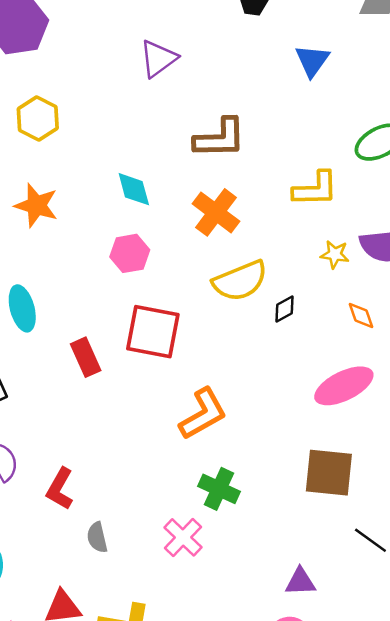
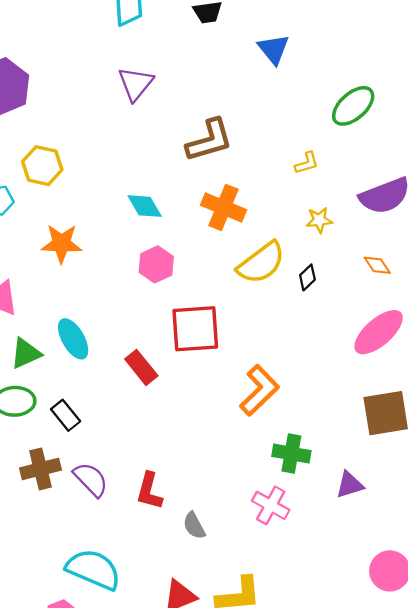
yellow L-shape: (315, 189) -> (307, 163), size x0.6
yellow star: (335, 254) -> (319, 220), moved
purple triangle: (300, 582) -> (350, 485), moved

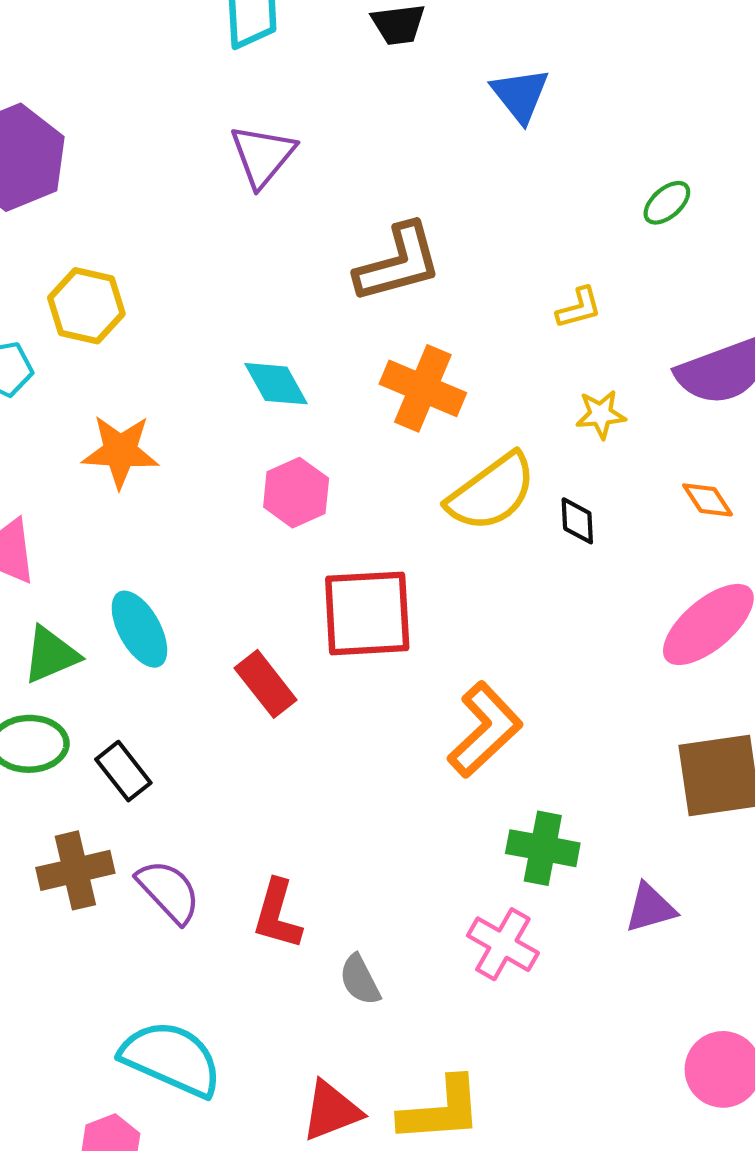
green ellipse: (353, 106) -> (667, 203), size x0.6
black diamond: (307, 277) -> (577, 521), turned -50

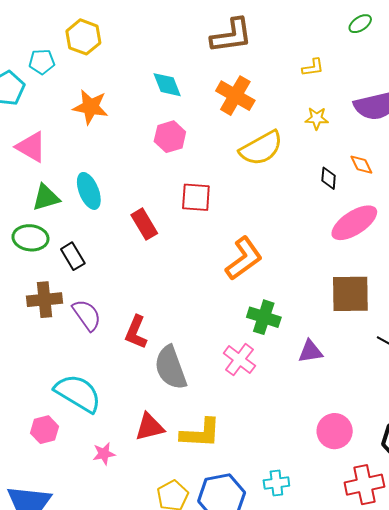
black diamond: (577, 521) -> (329, 178), moved
red square: (367, 613) -> (196, 197), size x0.7
gray semicircle: (360, 980) -> (171, 368), size x1.8

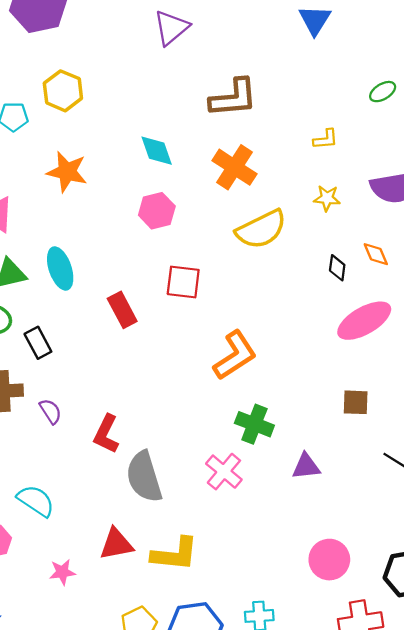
brown square: (350, 294) -> (356, 402), size x0.6
purple semicircle: (87, 315) -> (51, 411), size x0.7
cyan semicircle: (78, 393) -> (36, 501), size x0.7

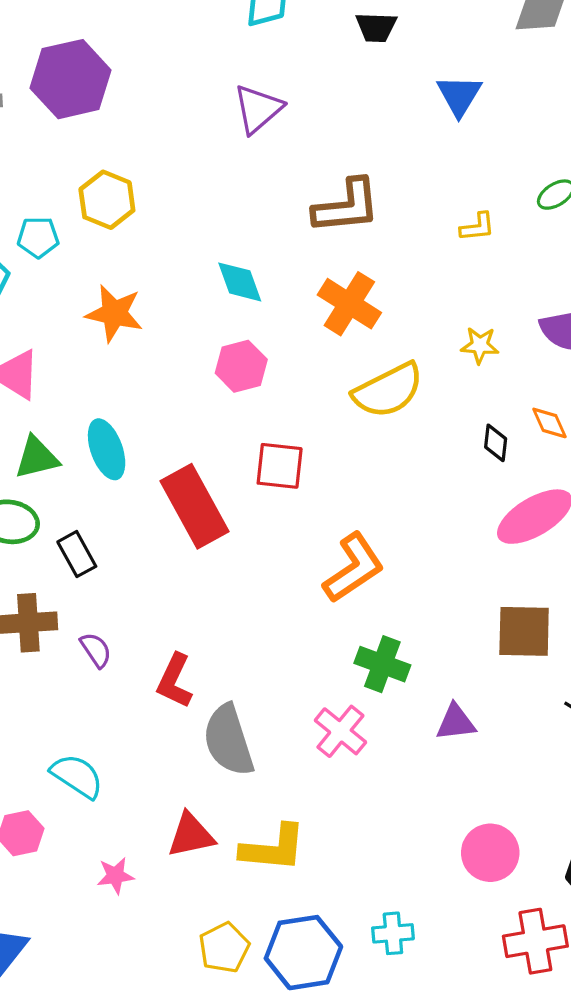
yellow L-shape: (326, 139) -> (477, 227), moved
red rectangle: (122, 310) -> (194, 506), size x1.6
brown square: (356, 402) -> (524, 631), size x1.5

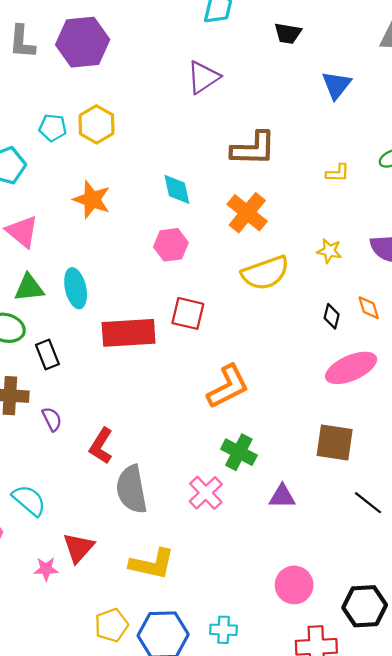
cyan pentagon: (38, 237) -> (53, 128), moved
red rectangle: (194, 506) -> (129, 333), turned -72
red triangle: (191, 835) -> (78, 548), moved, turned -44

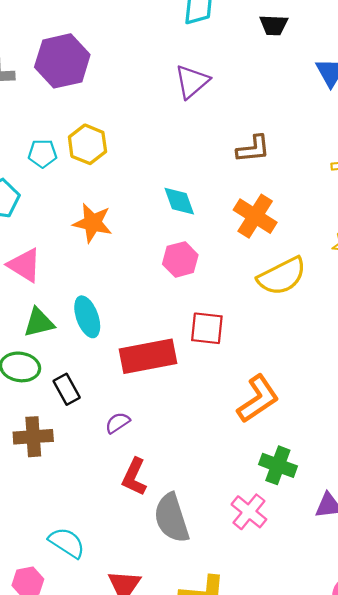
brown L-shape: (253, 149) -> (253, 149), size x0.7
purple semicircle: (52, 419) -> (117, 423), moved, turned -90

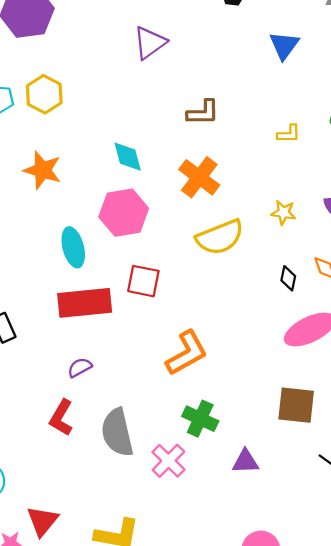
pink hexagon: (180, 259) -> (124, 213), size x1.4
cyan ellipse: (87, 317) -> (73, 247), moved
purple semicircle: (117, 423) -> (80, 368), moved
gray semicircle: (172, 518) -> (117, 432), moved

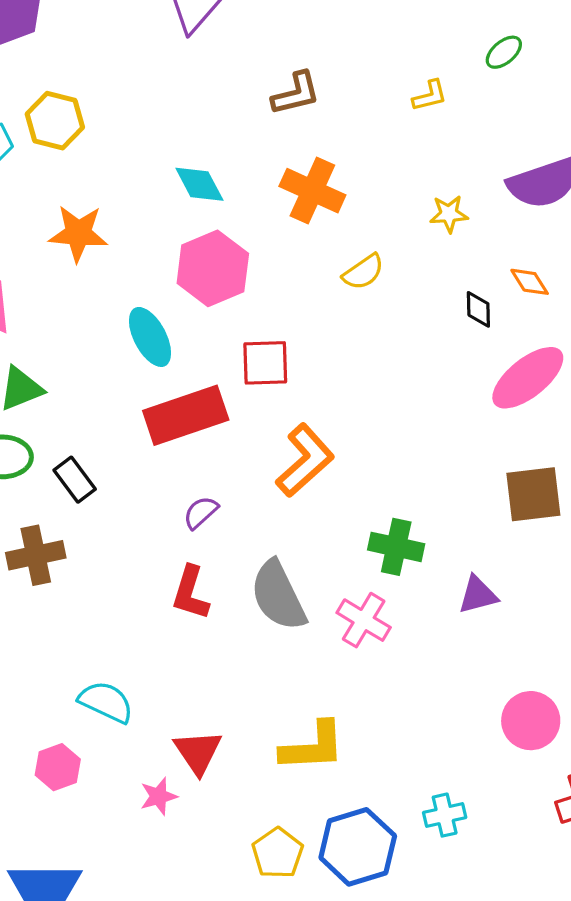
yellow semicircle: (220, 237) -> (363, 272), size x0.6
orange L-shape: (187, 353) -> (305, 460), moved

